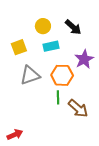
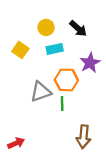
yellow square: (19, 47) -> (20, 50), turned -35
gray triangle: (30, 75) -> (41, 92), moved
brown arrow: (78, 108) -> (84, 137), moved, turned 55

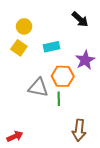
yellow circle: (46, 27) -> (24, 26), moved
black arrow: (78, 29) -> (80, 19), moved
gray triangle: (41, 92) -> (38, 88), turned 30

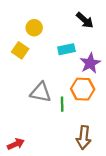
yellow circle: (24, 26) -> (34, 28), moved
cyan rectangle: (52, 47) -> (66, 49), moved
orange hexagon: (63, 76) -> (83, 89), moved

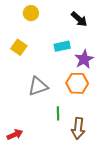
yellow circle: (34, 28) -> (31, 13), moved
gray triangle: (41, 92) -> (38, 86), turned -30
green line: (62, 104) -> (58, 113), moved

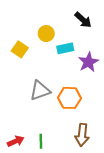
yellow circle: (31, 13) -> (46, 34), moved
orange hexagon: (77, 83) -> (69, 98), moved
green line: (58, 113) -> (41, 141), moved

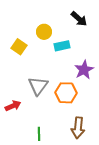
purple star: (88, 62) -> (84, 70), moved
gray triangle: (40, 91) -> (38, 86), turned -35
red arrow: (16, 141) -> (13, 106), moved

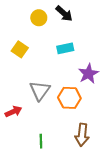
black arrow: (79, 19) -> (64, 14), moved
yellow circle: (44, 32) -> (39, 18), moved

